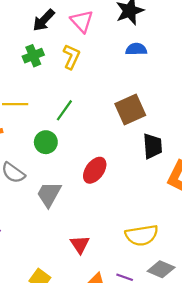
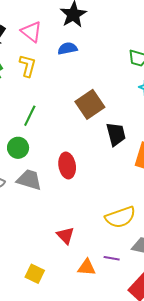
blue semicircle: (136, 49) -> (67, 49), moved
red ellipse: (95, 170) -> (67, 166), turned -35
gray trapezoid: (49, 194) -> (29, 180), moved, turned 88

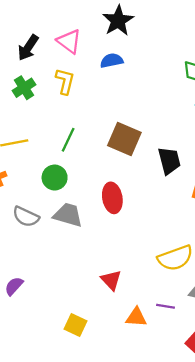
brown square: (90, 104) -> (124, 139), moved, turned -32

